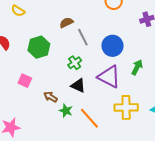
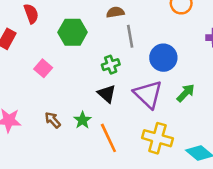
brown arrow: (51, 97) -> (53, 120), moved

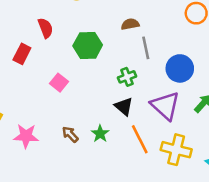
orange line: (108, 138) -> (140, 139), moved

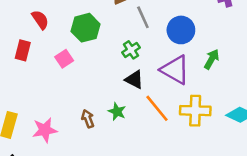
pink square: (59, 83) -> (64, 59), moved, turned 30
brown arrow: (70, 134) -> (88, 119), turned 36

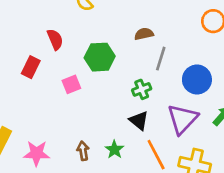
gray line: (143, 17) -> (161, 59), turned 30
purple triangle: (175, 70) -> (182, 119), turned 32

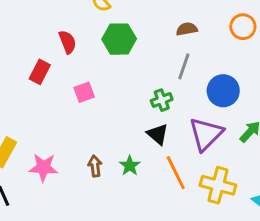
brown semicircle: (144, 34) -> (187, 29), moved
green hexagon: (100, 57) -> (119, 39), moved

